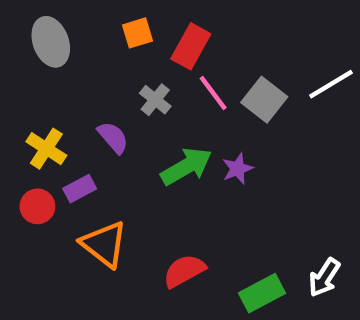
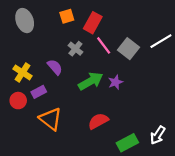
red semicircle: (184, 271) -> (98, 121), moved

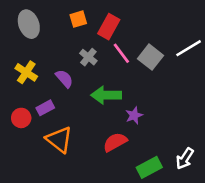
yellow cross: (22, 72) -> (26, 72), moved
green arrow: (91, 81) -> (106, 95), turned -150
purple star: (115, 82) -> (134, 115), moved

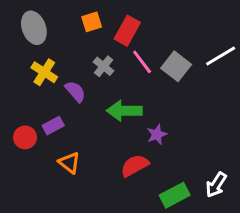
yellow cross: (26, 72) -> (44, 72), moved
orange triangle: (59, 140) -> (69, 163), size x0.7

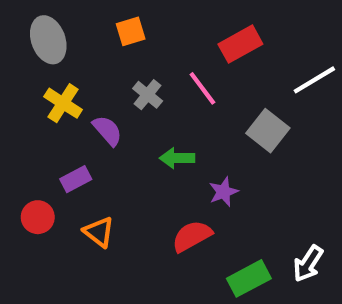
red rectangle: (127, 31) -> (240, 44), moved, turned 32
gray square: (176, 66) -> (268, 131), moved
green arrow: (124, 111) -> (177, 158), size x0.7
red circle: (25, 137) -> (38, 217), moved

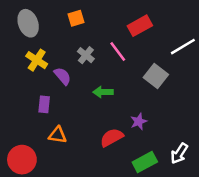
purple rectangle: (76, 179) -> (44, 104), turned -56
purple star: (224, 192) -> (139, 121), moved
red circle: (38, 217) -> (22, 160), moved, size x1.5
orange triangle: (99, 232) -> (58, 135), turned -30

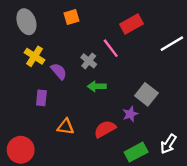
gray cross: (86, 55) -> (89, 61), moved
gray square: (156, 76) -> (146, 94), moved
orange triangle: (58, 135) -> (66, 127), moved

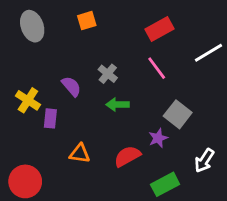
pink line: (111, 48) -> (157, 68), moved
yellow cross: (35, 56) -> (28, 100), moved
white arrow: (168, 144) -> (204, 160), moved

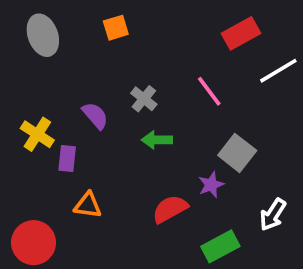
red rectangle: (160, 29) -> (241, 33), moved
orange triangle: (80, 153) -> (88, 205), moved

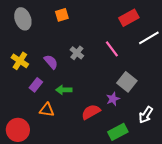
yellow cross: (37, 134) -> (20, 61), moved
green arrow: (157, 140) -> (64, 90), moved
purple rectangle: (67, 159) -> (36, 85), turned 32

